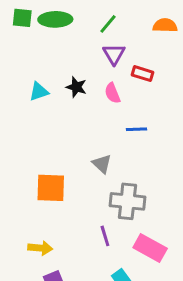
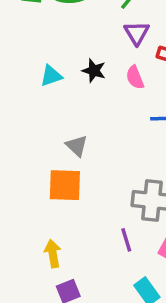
gray triangle: (102, 164) -> (77, 146), moved
yellow arrow: (40, 248) -> (53, 254), turned -105

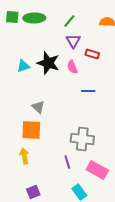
black star: (94, 71) -> (48, 63), size x1.6
yellow arrow: (53, 254) -> (24, 156), moved

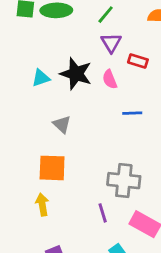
gray triangle: (38, 107) -> (62, 124), moved

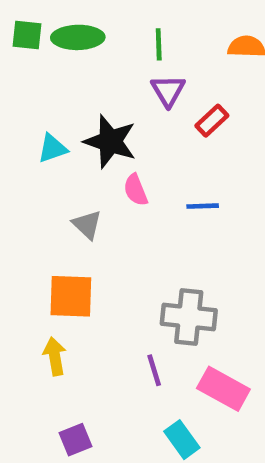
green line: (106, 15) -> (159, 44), turned -42
red rectangle: (138, 61) -> (212, 121), turned -60
pink semicircle: (110, 79) -> (136, 190), moved

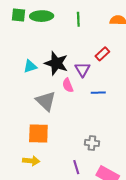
purple triangle: (168, 91) -> (82, 70), moved
gray triangle: (87, 225) -> (46, 101), size x1.5
gray cross: (189, 317) -> (92, 143), size x0.6
yellow arrow: (55, 356) -> (31, 161), turned 105

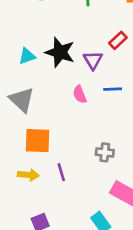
pink semicircle: (68, 85) -> (80, 94), moved
gray triangle: (46, 101) -> (22, 100), moved
purple line: (76, 167) -> (61, 172), moved

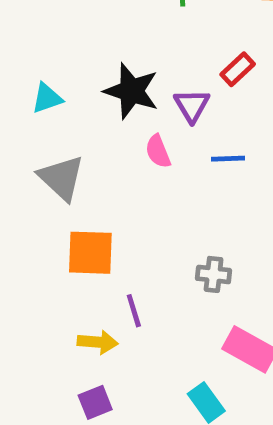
cyan triangle: (27, 56) -> (47, 98), moved
pink semicircle: (80, 94) -> (158, 151), moved
yellow arrow: (28, 175) -> (98, 342), moved

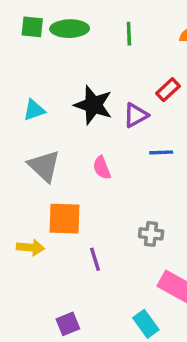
purple triangle: (192, 105) -> (136, 115), turned 32
pink semicircle: (158, 151) -> (102, 168), moved
yellow arrow: (98, 342) -> (31, 247), moved

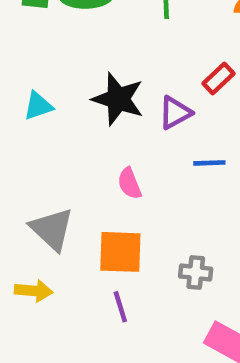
gray triangle: (44, 166) -> (52, 229), moved
orange square: (64, 219) -> (120, 252), moved

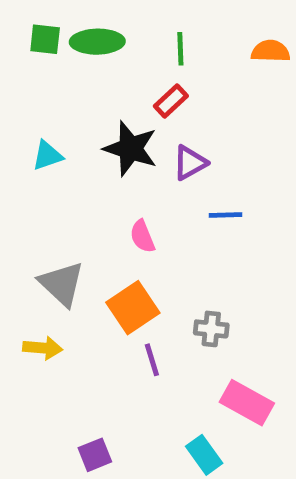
red rectangle: (218, 78) -> (171, 101), moved
orange square: (120, 252) -> (133, 308), turned -36
purple line: (120, 307) -> (152, 360), moved

